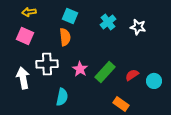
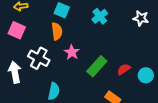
white star: (138, 27) -> (141, 18), moved
white cross: (47, 64) -> (39, 58), turned 30
pink star: (80, 69) -> (72, 52), moved

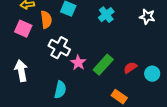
orange semicircle: (57, 31) -> (46, 20), moved
pink star: (72, 52) -> (78, 63), moved
white cross: (39, 58) -> (59, 48), moved

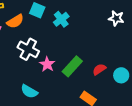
cyan cross: (106, 15) -> (61, 19), moved
orange semicircle: (46, 20) -> (15, 21), turned 66
cyan semicircle: (60, 90) -> (29, 91), turned 108

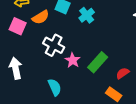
red semicircle: (99, 69) -> (123, 73), moved
cyan semicircle: (29, 91) -> (55, 87), turned -144

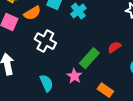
pink star: (73, 60) -> (74, 76), moved
red semicircle: (123, 73) -> (114, 47), moved

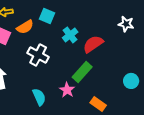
cyan cross: (78, 11) -> (70, 35), moved
red semicircle: (114, 47) -> (93, 44), moved, size x1.5

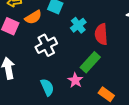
red semicircle: (93, 44) -> (101, 34), turned -60
white cross: (38, 55) -> (46, 45), turned 35

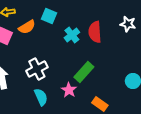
red semicircle: (101, 34) -> (95, 32), moved
white cross: (46, 45) -> (37, 69), moved

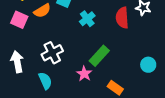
red semicircle: (95, 32) -> (122, 18), moved
cyan semicircle: (41, 97) -> (45, 81), moved

